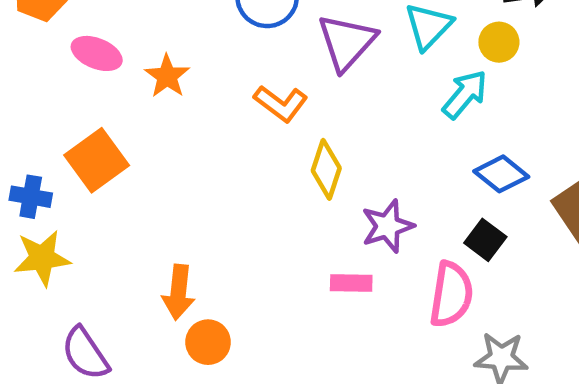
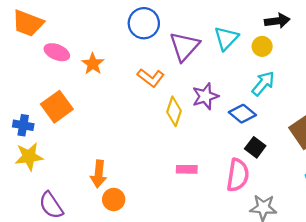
cyan arrow: (465, 94) -> (263, 84), moved
blue diamond: (501, 174) -> (242, 114), moved
purple star: (388, 226) -> (205, 96), moved

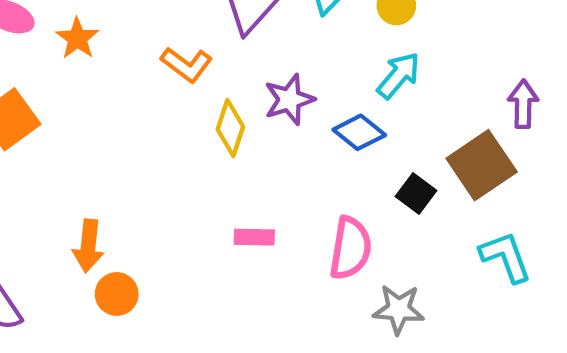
black square: (255, 147) -> (416, 194), moved

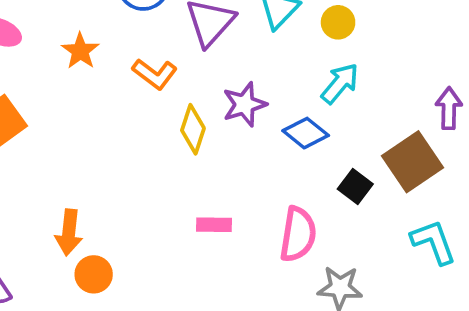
orange star: (77, 38) -> (80, 51), moved

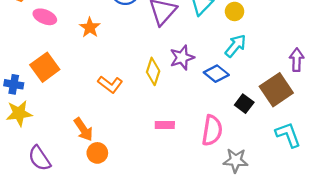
orange L-shape: (155, 74) -> (110, 84), moved
orange arrow: (69, 232) -> (83, 129), turned -40

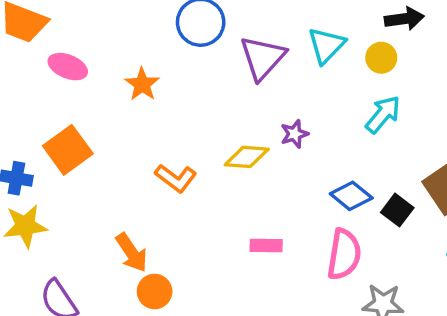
purple star: (182, 58) -> (294, 134), size x0.7
yellow diamond: (153, 71) -> (247, 157), turned 76
blue diamond: (216, 74) -> (351, 196), moved

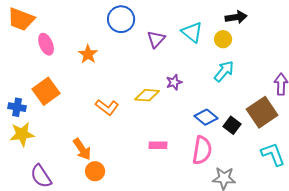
cyan triangle: (326, 45) -> (192, 32), turned -35
purple triangle: (263, 58) -> (156, 39), size x0.7
pink ellipse: (68, 67) -> (46, 44), turned 45

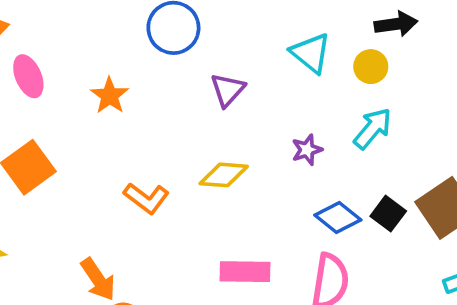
purple triangle: (156, 39) -> (228, 90), moved
purple star: (174, 82) -> (307, 150), moved
black square: (232, 125) -> (388, 214), moved
pink rectangle: (158, 145) -> (245, 272), size x1.4

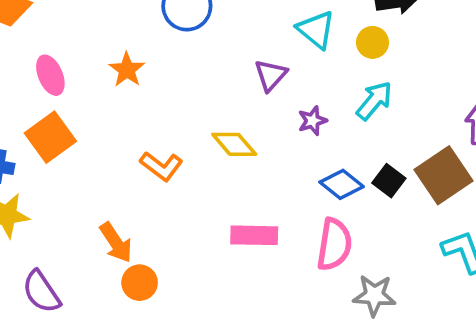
pink ellipse: (28, 76) -> (50, 75), moved
purple triangle: (228, 90) -> (271, 75), moved
yellow diamond: (224, 175) -> (234, 144), turned 45

